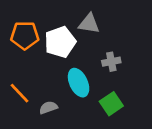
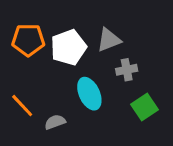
gray triangle: (89, 24) -> (109, 40), moved, turned -30
green square: (111, 104) -> (145, 107), moved

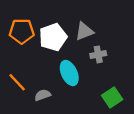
green square: (145, 107) -> (112, 97), moved

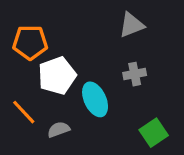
gray triangle: (84, 31) -> (131, 25), moved
white pentagon: (53, 37) -> (57, 76), moved

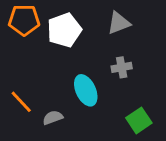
orange pentagon: (30, 42) -> (24, 20), moved
white pentagon: (57, 76) -> (64, 30), moved

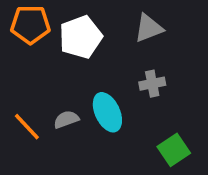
gray semicircle: (53, 118) -> (66, 119), moved

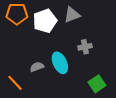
gray triangle: (149, 28) -> (72, 15), moved
orange line: (27, 127) -> (15, 83), moved

